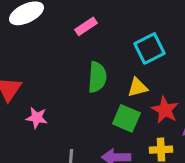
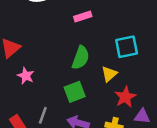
yellow triangle: (138, 87) -> (109, 74), turned -42
green square: (126, 118) -> (75, 92), moved, turned 30

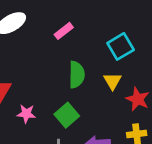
green square: (75, 92) -> (67, 115), moved

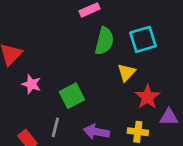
green semicircle: (77, 75) -> (104, 41), moved

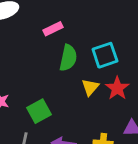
red star: (147, 97) -> (117, 88), moved

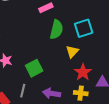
red star: (117, 88) -> (83, 72), moved

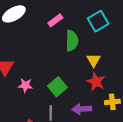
cyan square: (84, 28) -> (98, 21), moved
red star: (83, 72) -> (96, 82), moved

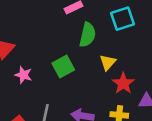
red star: (96, 82) -> (123, 83), moved
green square: (57, 87) -> (63, 67), moved

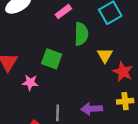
green square: (63, 67) -> (52, 59), moved, turned -30

